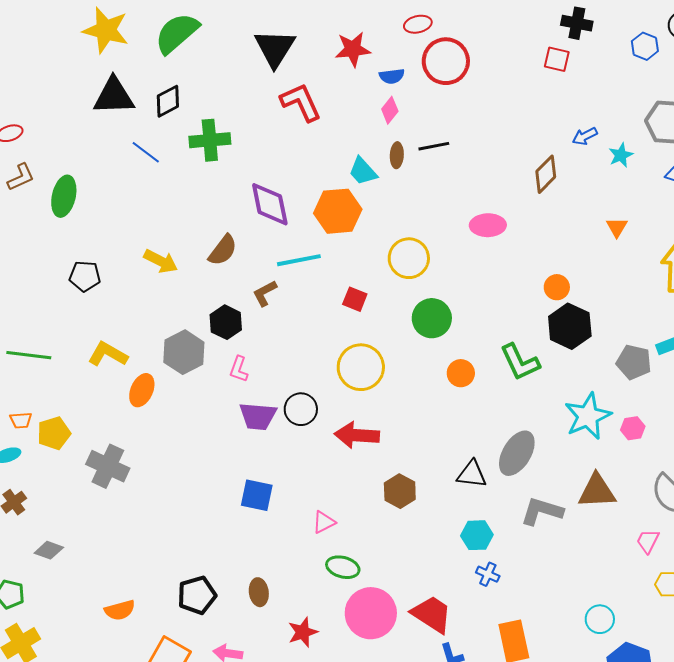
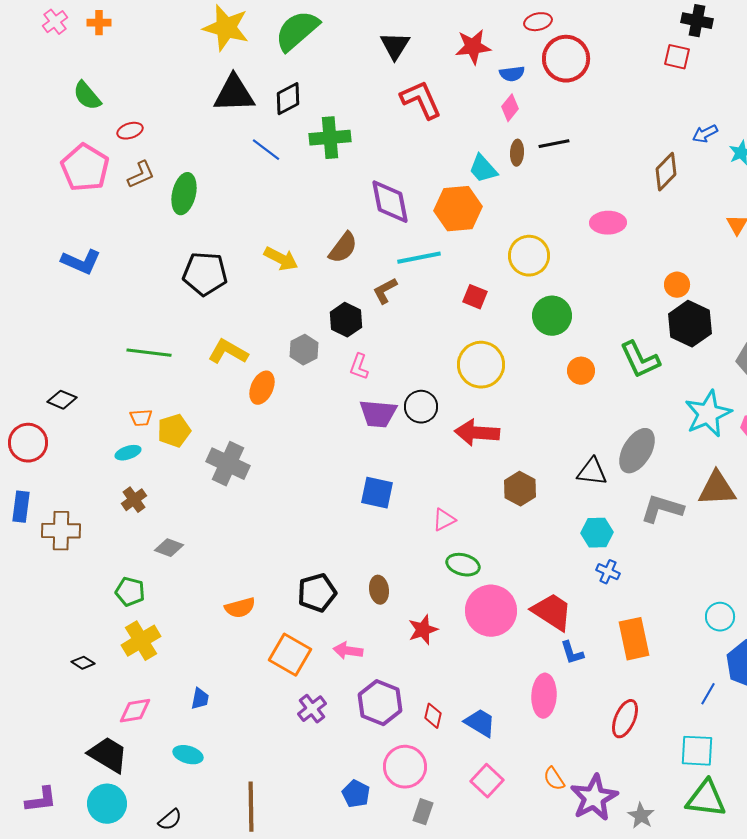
black triangle: (275, 48) -> (395, 46), size x0.7
black pentagon: (85, 276) -> (205, 274), size x1.4
gray hexagon: (184, 352) -> (304, 350), size x0.7

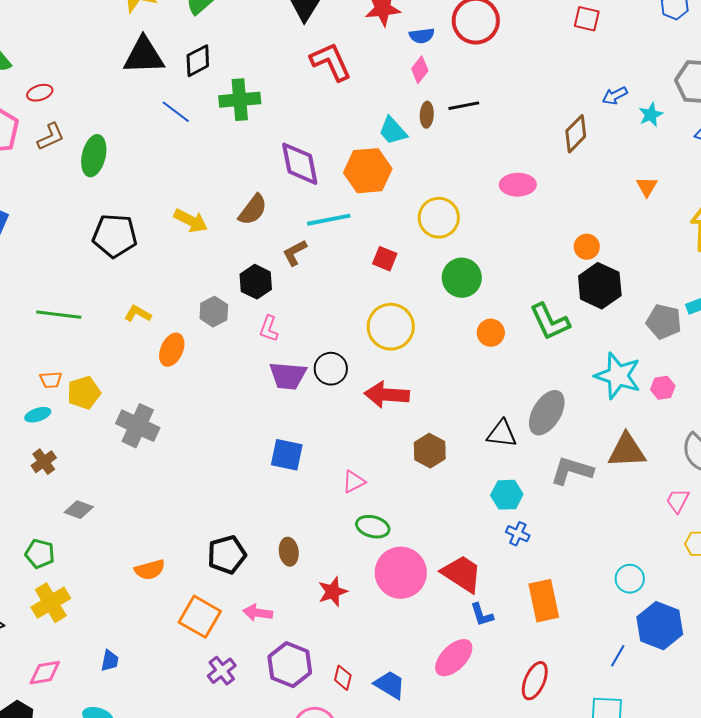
yellow L-shape: (228, 352) -> (138, 314), size x0.7
cyan star: (708, 414) -> (618, 376), turned -30
pink ellipse: (544, 696) -> (454, 658), turned 42

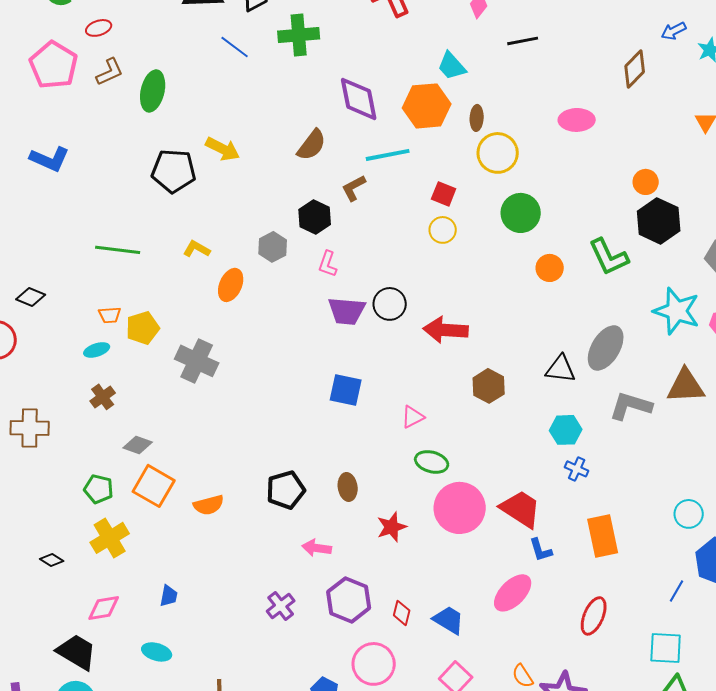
brown ellipse: (427, 115) -> (477, 118), moved
yellow arrow: (191, 221) -> (223, 149), moved
yellow circle: (391, 327) -> (443, 230), moved, size x0.6
orange square: (200, 617) -> (154, 486), moved

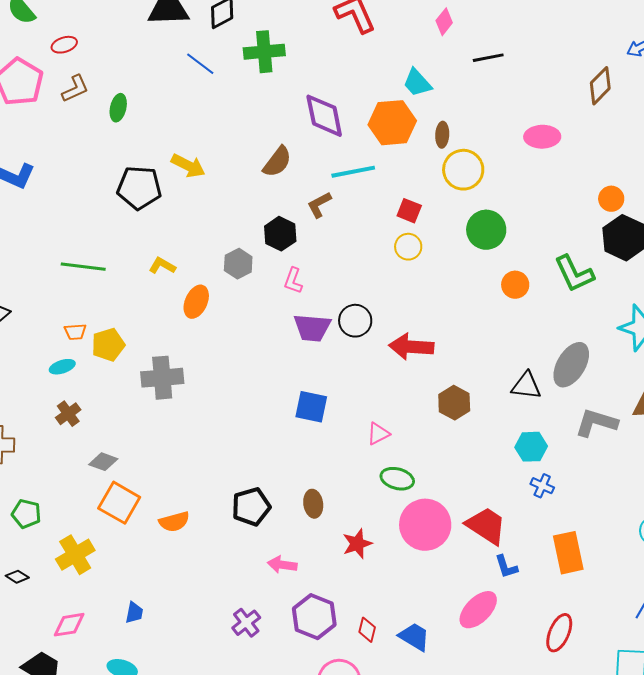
green ellipse: (153, 91) -> (118, 108), size x0.7
gray cross: (197, 361) -> (162, 378), turned -30
green pentagon: (99, 489) -> (26, 514), moved

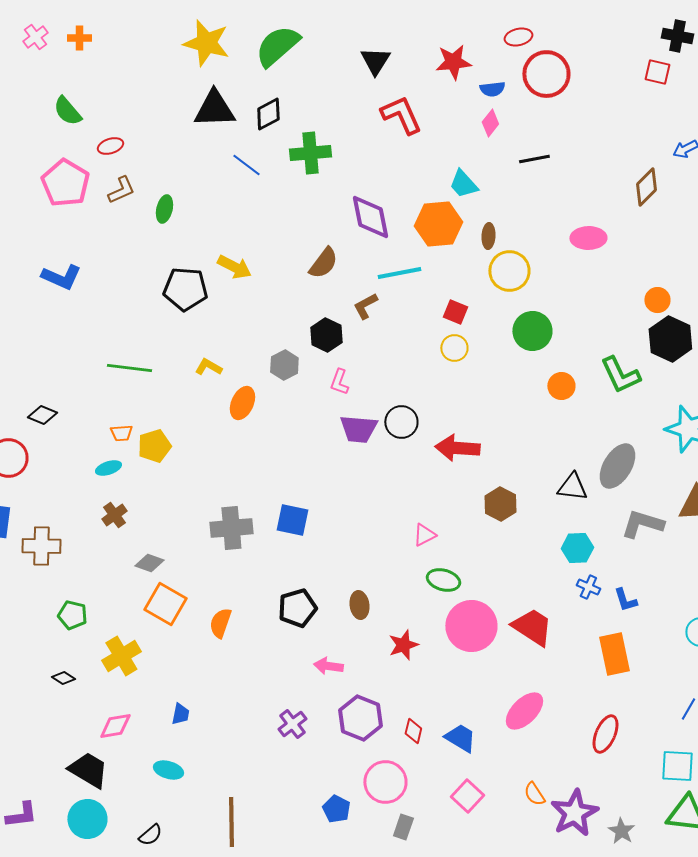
gray cross: (162, 378) -> (231, 528), moved
blue square: (311, 407) -> (292, 520), moved
orange semicircle: (174, 522) -> (220, 623), turned 124
blue L-shape: (506, 567) -> (625, 600), moved

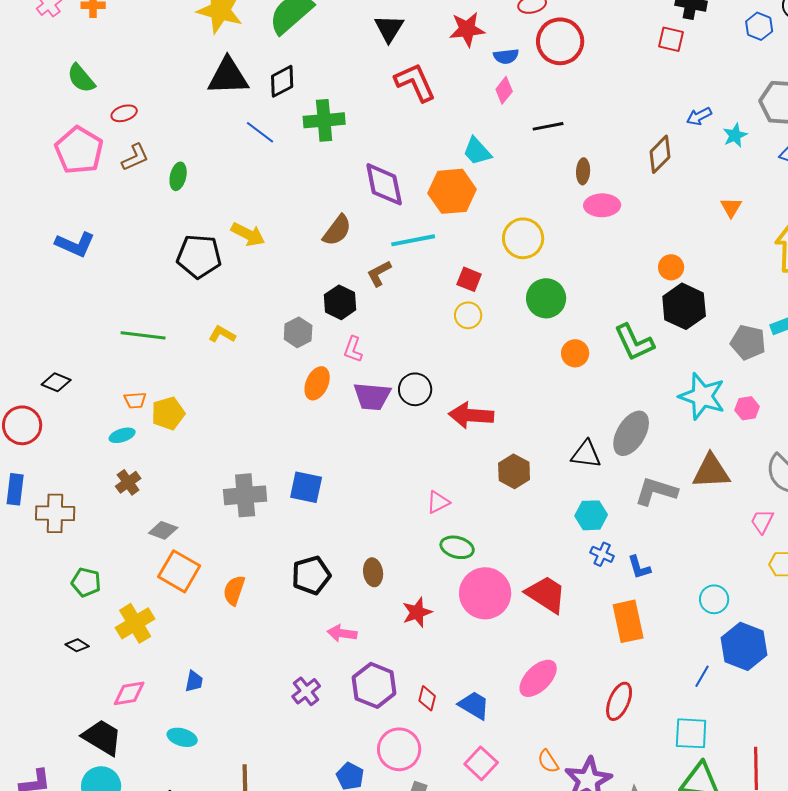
brown ellipse: (488, 236) -> (583, 171), moved
orange ellipse: (242, 403) -> (317, 383), moved

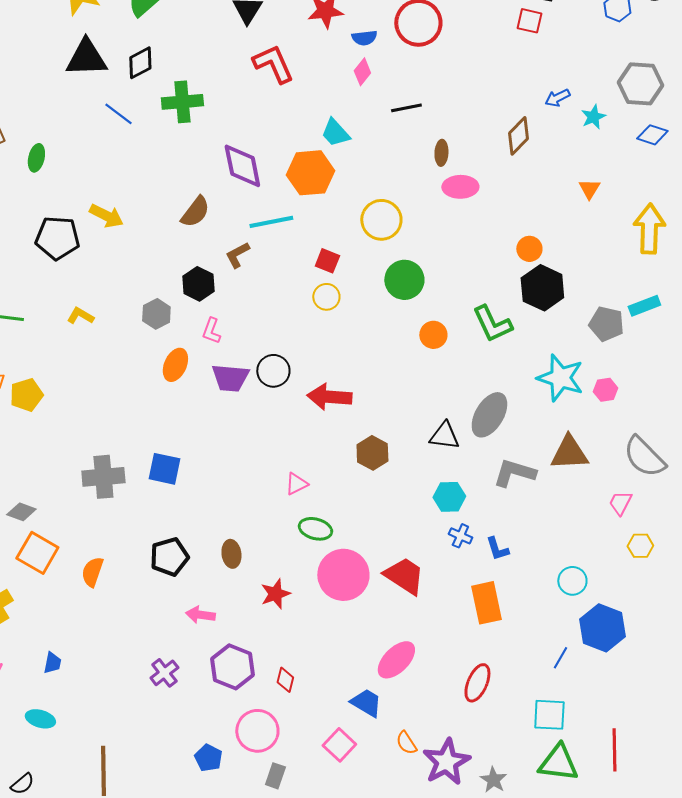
blue trapezoid: (474, 705) -> (366, 703), moved

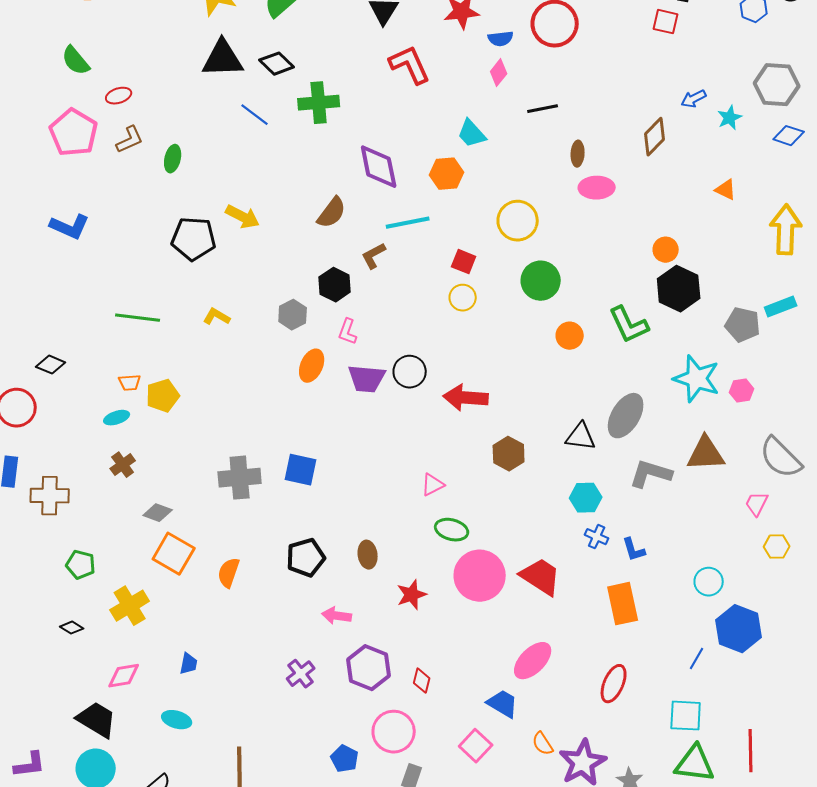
black diamond: (140, 63) -> (277, 64), turned 72
orange hexagon: (310, 173) -> (447, 174), size x0.7
orange triangle: (589, 189) -> (726, 190), turned -35

